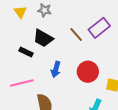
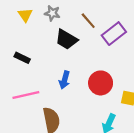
brown line: (76, 35) -> (88, 21), moved
black trapezoid: (43, 38) -> (66, 39), moved
black rectangle: (26, 52) -> (22, 58), moved

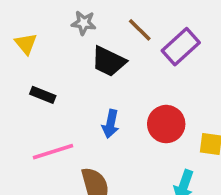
yellow triangle: (25, 15) -> (26, 44), moved

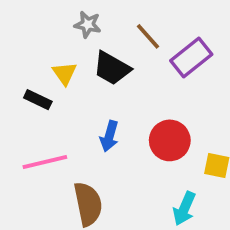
yellow triangle: (26, 44) -> (65, 73), moved

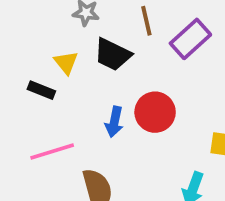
brown line: (148, 36) -> (146, 21), turned 32
red circle: (170, 140) -> (155, 112), moved

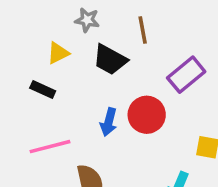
purple rectangle: (190, 39) -> (186, 75), moved
yellow triangle: (66, 63) -> (58, 53), moved, turned 40

